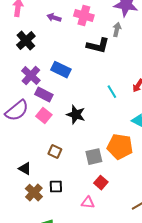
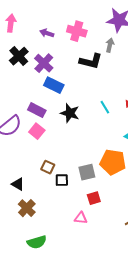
purple cross: (31, 76) -> (44, 63), moved
black star: (76, 115) -> (70, 113), moved
red square: (101, 183) -> (94, 198), turned 32
black square: (56, 187) -> (62, 180), moved

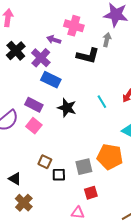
purple arrow: (47, 33) -> (54, 40), moved

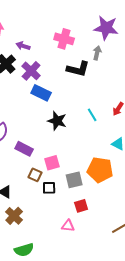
purple arrow: (54, 40) -> (23, 46), moved
purple rectangle: (34, 105) -> (24, 149), moved
pink square: (34, 126) -> (52, 163), moved, turned 35

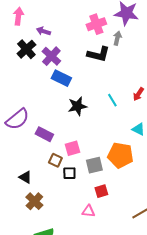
pink cross: (64, 39) -> (96, 24), moved, turned -36
black star: (57, 121) -> (77, 106), turned -30

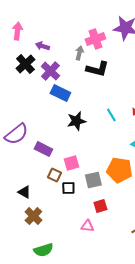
gray arrow: (117, 38) -> (79, 53), moved

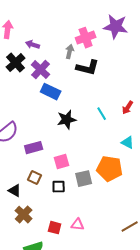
purple rectangle: (43, 149) -> (34, 148), turned -42
brown square: (54, 175) -> (35, 178), moved
red square: (100, 206) -> (55, 228), moved, turned 32

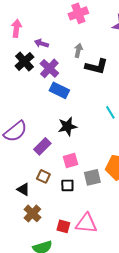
pink cross: (86, 38) -> (78, 13), moved
black star: (67, 120) -> (67, 126), moved
purple rectangle: (34, 148) -> (42, 146), turned -30
pink triangle: (78, 225) -> (86, 223), size x1.6

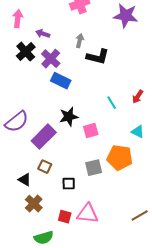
purple rectangle: (42, 146) -> (44, 137), size x1.4
pink square: (70, 160) -> (91, 131), moved
black square: (67, 185) -> (69, 184), moved

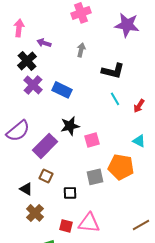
black L-shape: (98, 57) -> (113, 71), moved
purple cross: (51, 59) -> (33, 85), moved
cyan line: (112, 103) -> (115, 99), moved

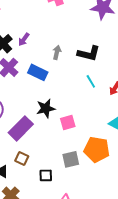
purple arrow: (44, 43) -> (24, 39), moved, turned -72
gray arrow: (81, 50) -> (57, 52), moved

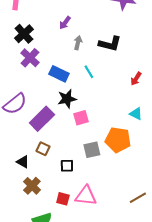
purple arrow: (24, 39) -> (65, 23), moved
blue rectangle: (38, 72) -> (59, 74), moved
cyan line: (91, 81) -> (89, 72), moved
pink square: (68, 122) -> (81, 118), moved

